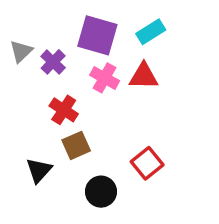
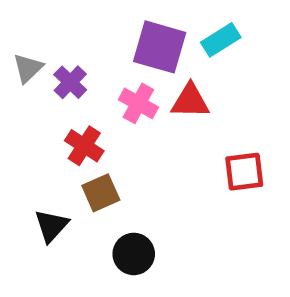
cyan rectangle: (151, 32) -> (221, 40), moved
purple square: (97, 35) -> (160, 47), moved
red square: (147, 163) -> (244, 172), moved, turned 32

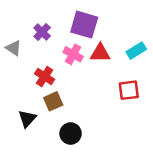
cyan rectangle: (221, 40) -> (136, 51), moved
gray triangle: (28, 68) -> (14, 48), moved, turned -42
purple cross: (70, 82) -> (42, 32), moved

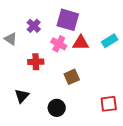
red cross: (45, 77) -> (36, 62), turned -35
red square: (129, 90) -> (109, 104), moved
brown square: (53, 101) -> (72, 77), moved

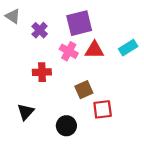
purple square: (68, 20) -> (79, 23), turned -30
gray triangle: (11, 39) -> (13, 16), moved
red square: (109, 104) -> (103, 109), moved

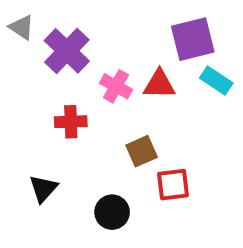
purple square: (79, 23) -> (193, 39), moved
purple cross: (40, 30) -> (67, 51), size x1.6
cyan rectangle: (128, 48) -> (216, 80), turned 66

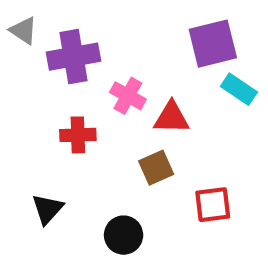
purple cross: (67, 51) -> (73, 57), turned 36
red triangle: (159, 84) -> (171, 118), moved
red square: (173, 185) -> (213, 205), moved

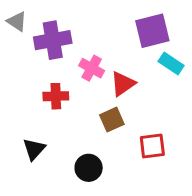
red triangle: (171, 118) -> (123, 84), turned -36

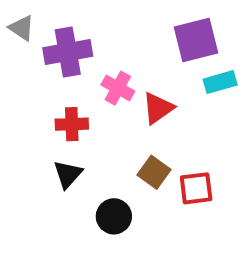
cyan rectangle: (171, 63) -> (220, 82), turned -50
brown square: (112, 120) -> (154, 172), moved, turned -30
black triangle: (34, 149) -> (68, 174), moved

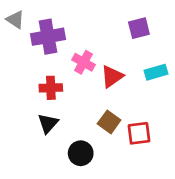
purple square: (196, 40) -> (139, 28), size x0.7
cyan rectangle: (220, 82) -> (156, 72), moved

